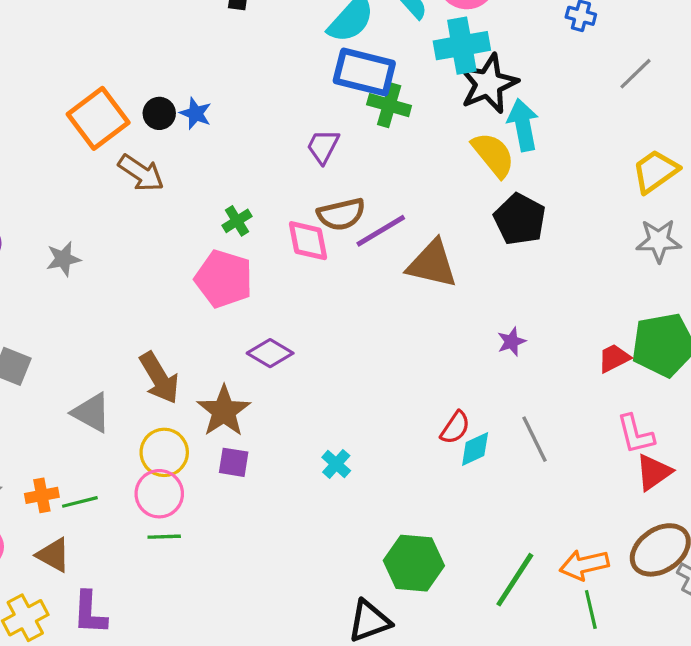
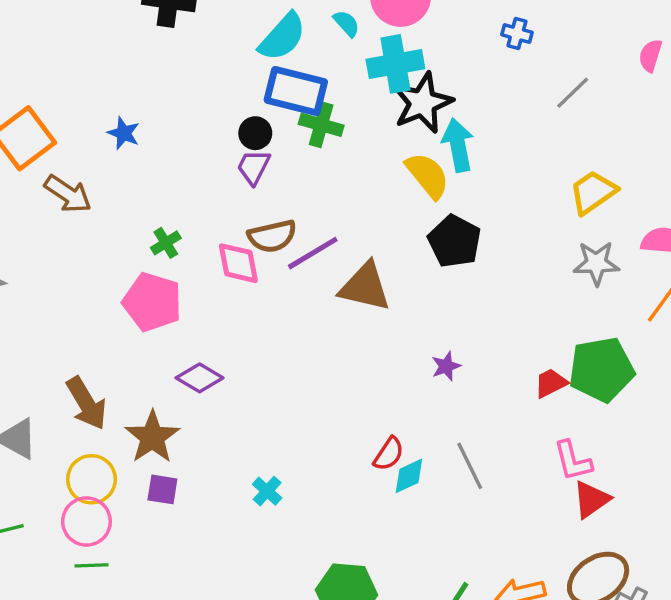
black circle: (159, 113) -> (255, 133), moved

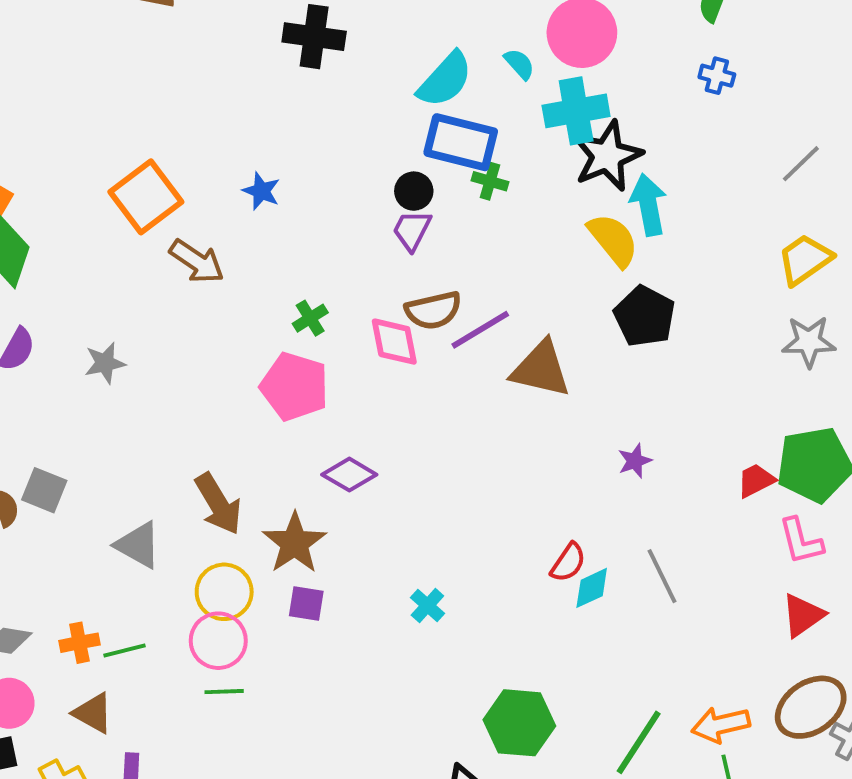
gray line: (573, 93) -> (801, 164), moved
green cross: (321, 125) -> (490, 181), size x0.7
pink L-shape: (573, 461) -> (801, 541), moved

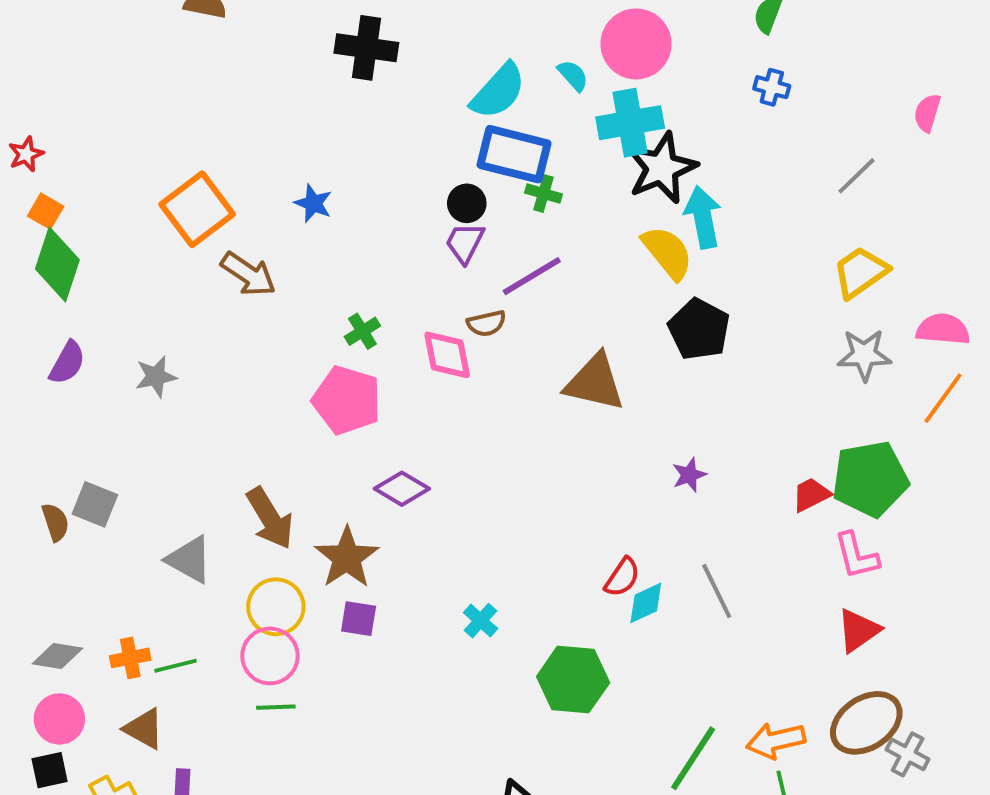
brown semicircle: (433, 310) -> (486, 323), size x0.7
purple line: (480, 330) -> (532, 276), moved
green hexagon: (519, 723) -> (573, 680), moved

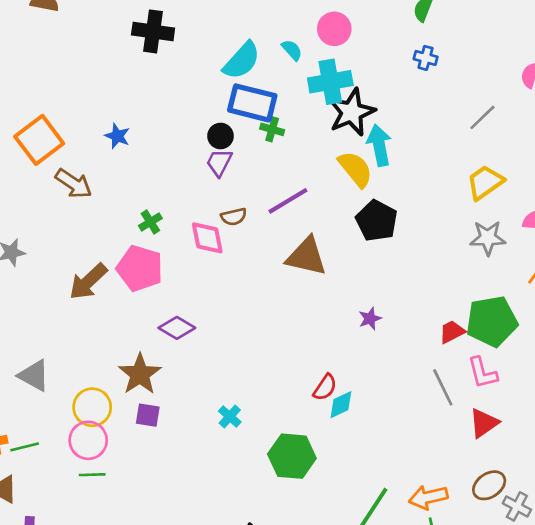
pink circle: (636, 44) -> (334, 29), size x0.7
purple line: (532, 276) -> (288, 201), moved
brown arrow: (270, 518) -> (88, 282), moved, turned 78
gray line: (717, 591) -> (443, 387), moved
brown ellipse: (866, 723) -> (489, 485), size x0.7

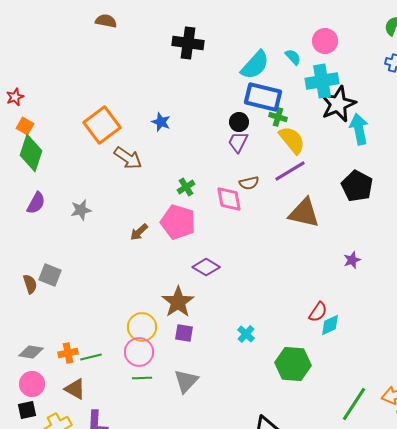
yellow semicircle: (355, 169) -> (292, 140), moved
brown arrow: (88, 282) -> (139, 232), size x0.6
gray triangle: (34, 375) -> (186, 381), moved, turned 44

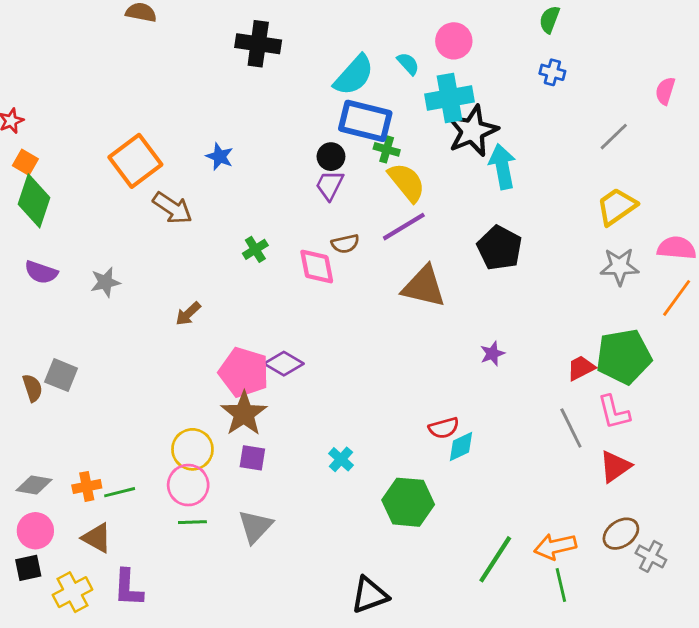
purple semicircle: (36, 203) -> (41, 272), turned 80
pink pentagon: (178, 222) -> (244, 372), moved
red semicircle: (318, 312) -> (444, 428), turned 40

